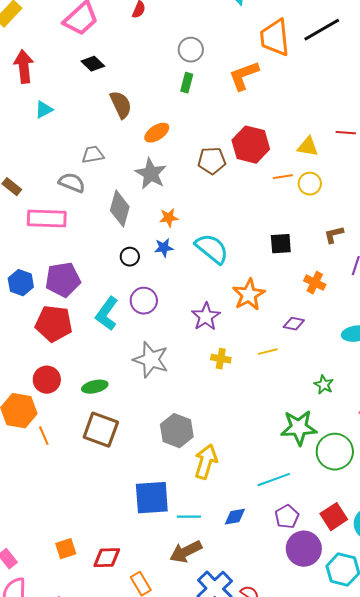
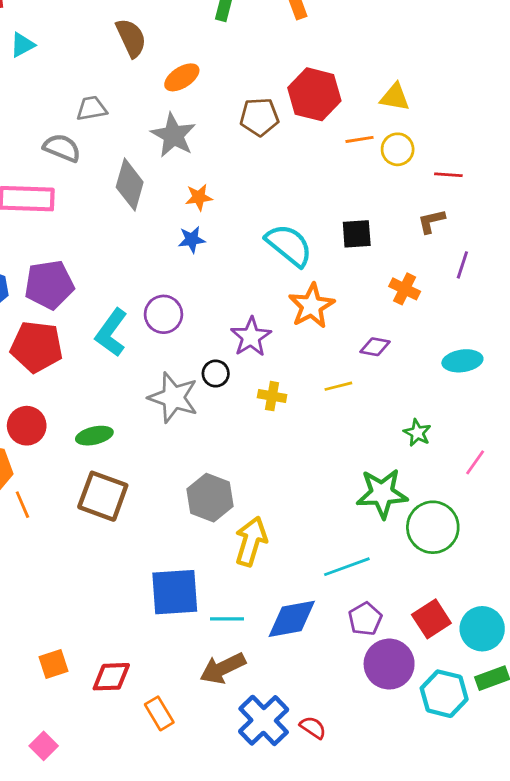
red line: (346, 133) -> (448, 175), moved
cyan semicircle: (212, 249) -> (289, 245), moved
black circle: (130, 257) -> (216, 374), moved
blue diamond: (235, 517) -> (292, 619), size x1.6

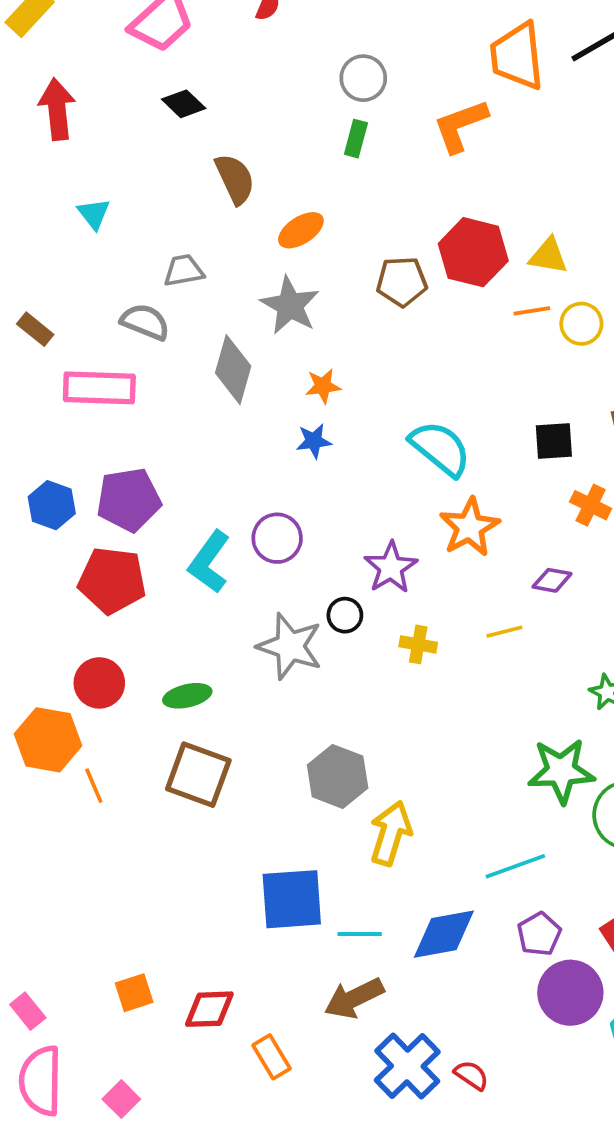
cyan triangle: (22, 45) -> (94, 214), moved, turned -40
yellow triangle: (395, 97) -> (548, 256), moved
black square: (357, 234) -> (554, 441), moved

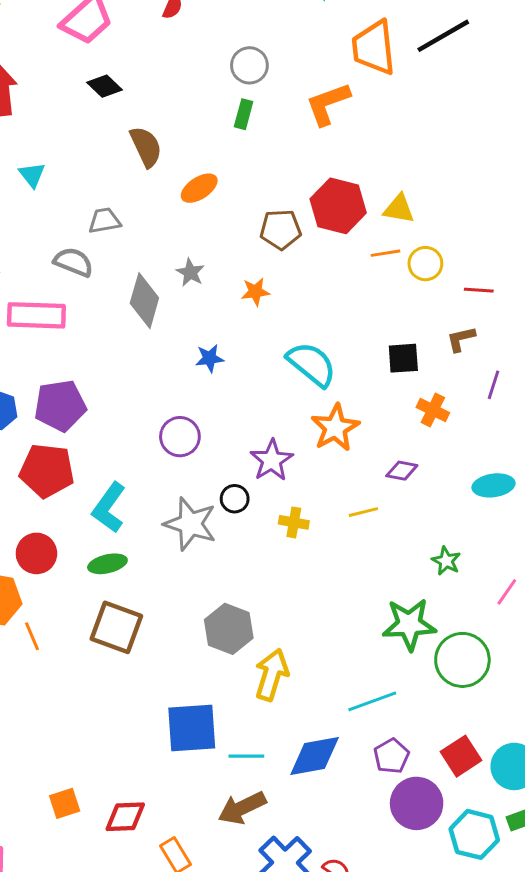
gray star: (290, 305) -> (190, 272), moved, size x0.6
orange star: (323, 386) -> (255, 292), moved
cyan L-shape: (209, 562) -> (109, 508), moved

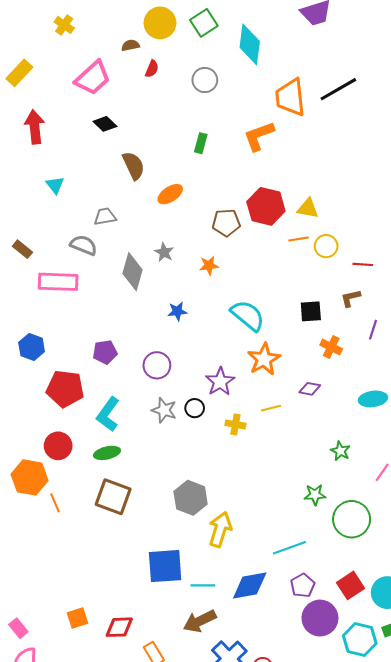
gray circle: (249, 65) -> (205, 80), moved
purple pentagon: (60, 406) -> (105, 352), moved, size x0.7
yellow line: (363, 512) -> (271, 408), moved
gray star: (190, 524) -> (164, 410), moved, size x0.7
green star: (409, 624) -> (315, 495), size x0.6

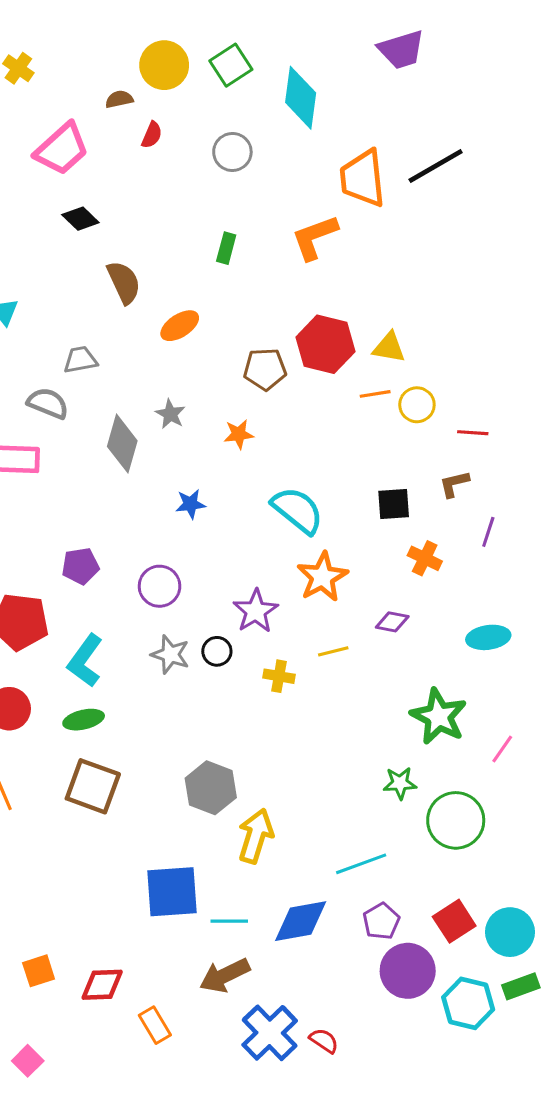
green star: (340, 451) -> (439, 716), size x1.8

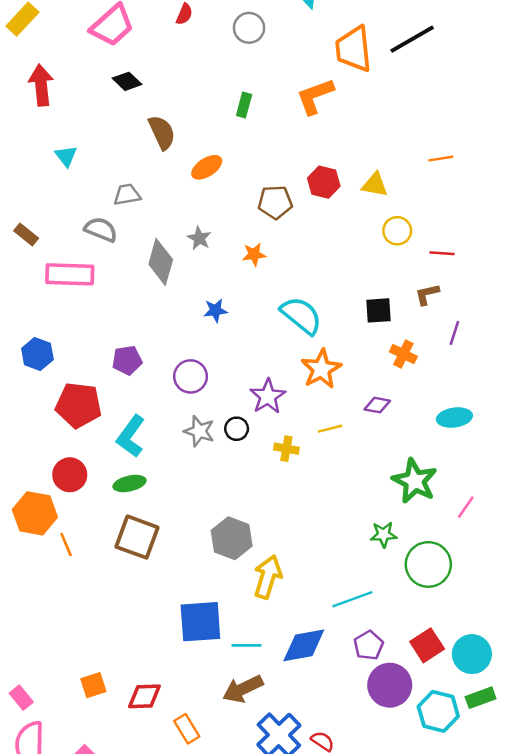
red hexagon: (325, 344) -> (324, 182), size x0.7
orange line: (375, 394) -> (441, 159), moved

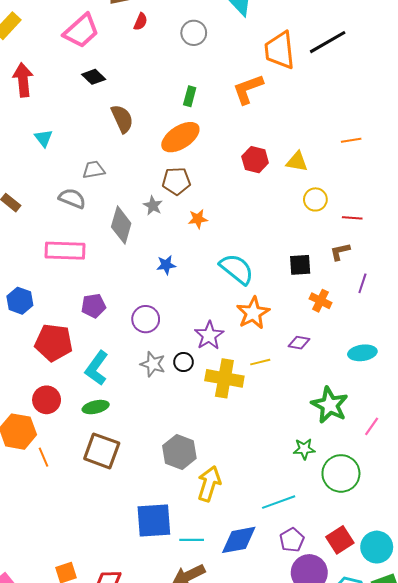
orange ellipse: (207, 167) -> (180, 137), moved, size x1.5
brown pentagon: (275, 202) -> (176, 181), moved
pink rectangle: (70, 274) -> (65, 251), moved
yellow cross: (286, 449) -> (224, 378), size x1.8

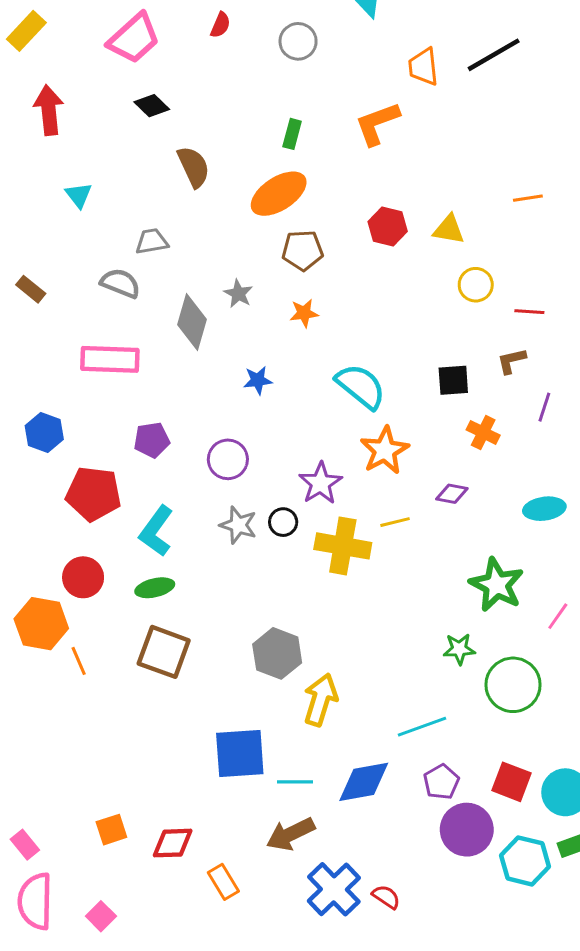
orange trapezoid: (280, 50) -> (423, 67), size x0.7
brown pentagon: (176, 181) -> (303, 250), moved
red square: (340, 540) -> (512, 782), turned -36

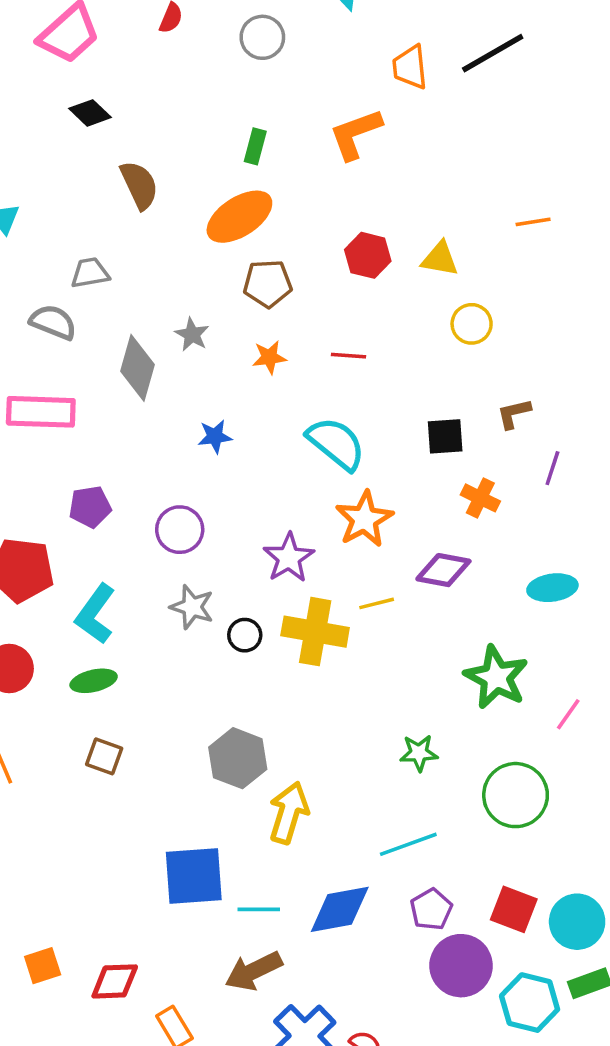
red line: (529, 312) -> (348, 356), moved
purple diamond: (452, 494) -> (443, 570), size x1.4
black circle: (283, 522) -> (245, 635), moved
green star: (459, 649) -> (419, 753), moved
brown square: (164, 652) -> (104, 756), size x0.6

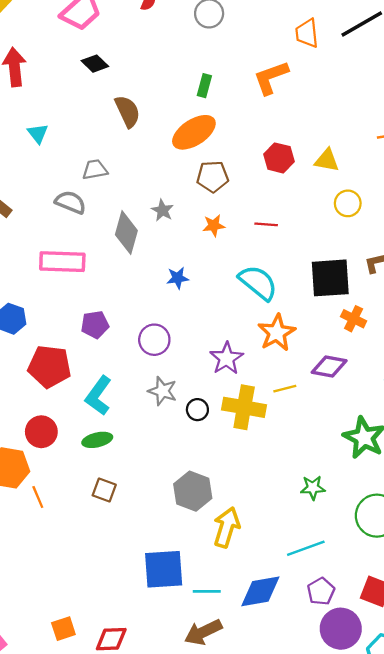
black square: (445, 436) -> (330, 278), size x1.6

